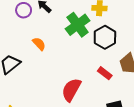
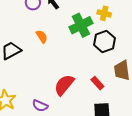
red rectangle: (105, 73) -> (97, 83), moved

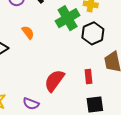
red rectangle: (97, 83) -> (88, 77), turned 40

